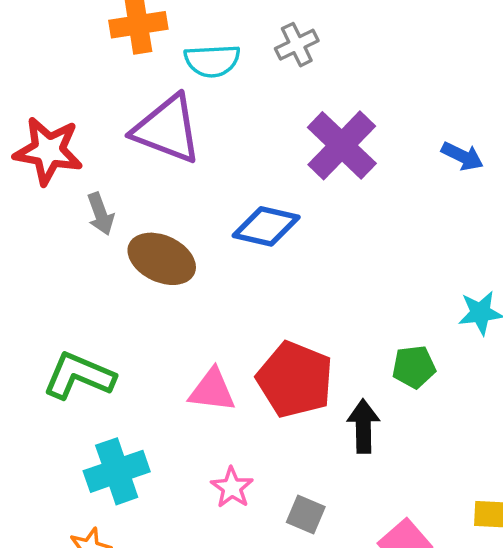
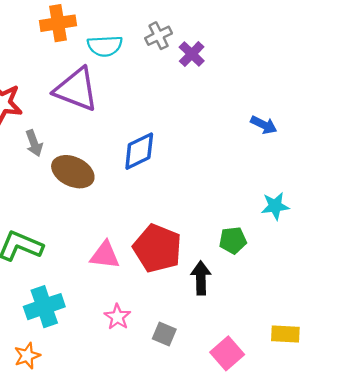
purple cross: (342, 145) -> (192, 54), moved, size x0.6
blue arrow: (462, 156) -> (264, 125), moved
blue diamond: (266, 226) -> (139, 151), turned -39

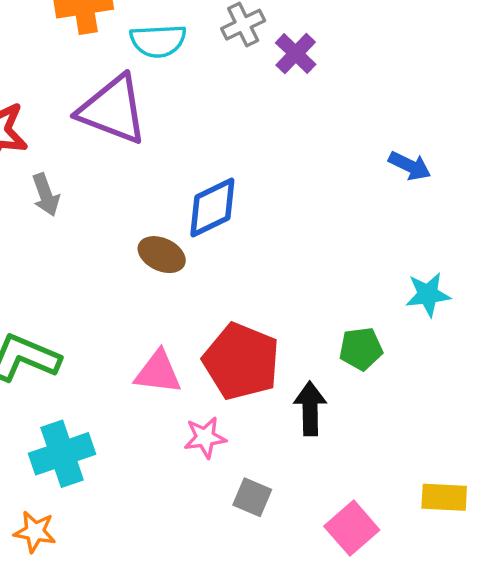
brown ellipse: (73, 172) -> (162, 255), moved, size x0.7
pink star: (117, 317) -> (205, 437), moved, turned 30
orange star: (27, 356) -> (35, 532), turned 30

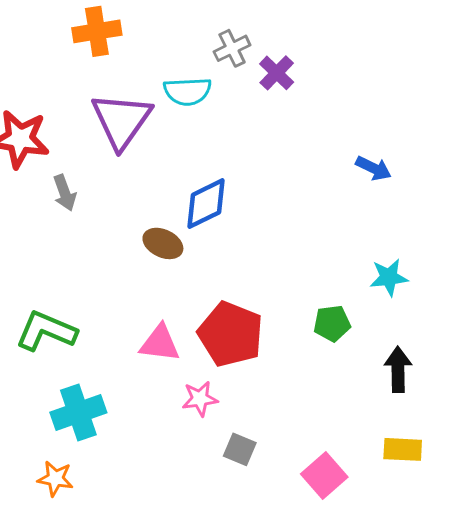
cyan semicircle: (158, 41) -> (188, 91), moved
purple triangle: (113, 110) -> (121, 121), turned 44
black arrow: (310, 408) -> (398, 369), moved

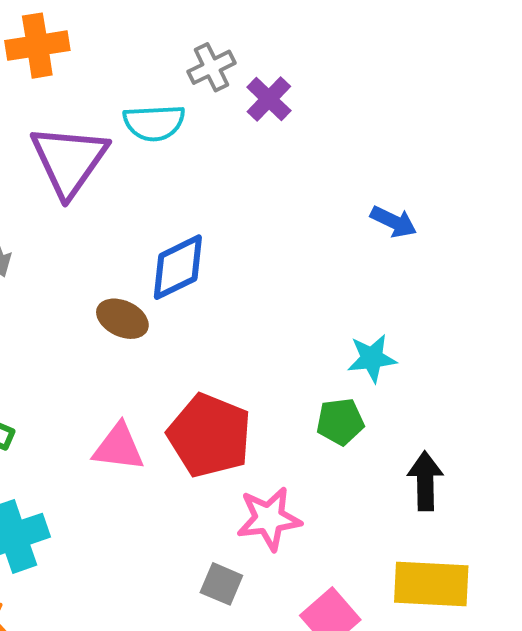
cyan star: (389, 277) -> (372, 358), moved
pink star: (200, 399) -> (269, 519), moved, size x1.4
yellow rectangle: (403, 449) -> (431, 584), size x1.5

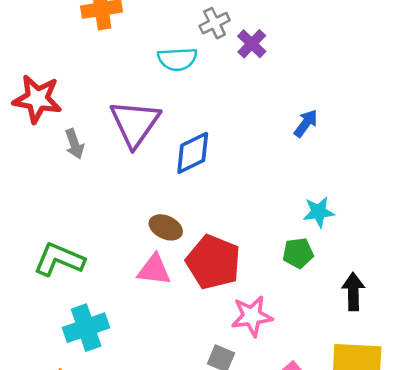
purple triangle: (69, 160) -> (135, 123), moved
blue arrow: (394, 222) -> (306, 123), moved, turned -80
brown ellipse: (122, 319) -> (166, 227), moved

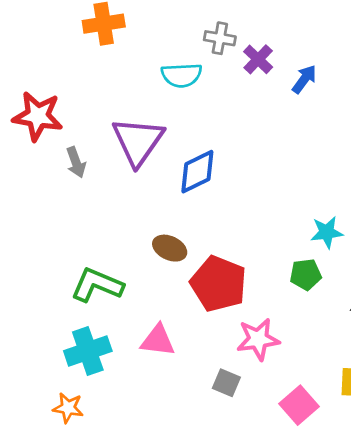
gray cross: (215, 23) -> (220, 38), turned 36
blue arrow: (306, 123) -> (304, 79), moved
green L-shape: (59, 260) -> (97, 285), moved
pink triangle: (154, 270) -> (158, 340), moved

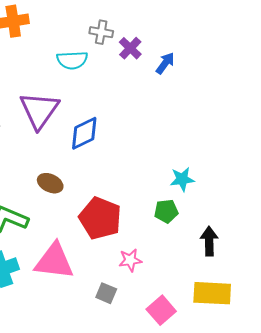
brown ellipse: (170, 248) -> (50, 183), moved
pink star: (258, 339) -> (130, 260), size x0.7
pink triangle: (158, 340) -> (54, 261), size x1.5

